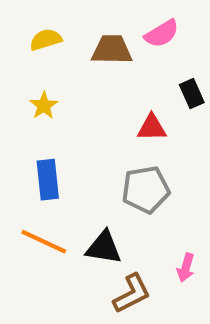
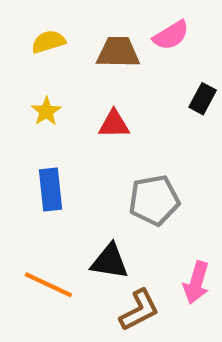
black rectangle: (192, 94) -> (203, 99), turned 52
red triangle: (152, 128) -> (114, 124), moved
orange line: (44, 242) -> (48, 285), moved
pink arrow: (186, 268) -> (196, 283), size x1.4

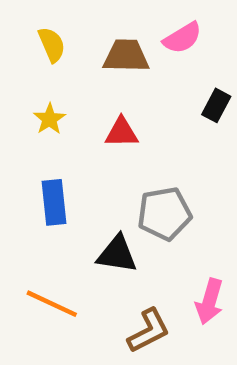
yellow semicircle: (48, 42) -> (52, 45), turned 84
black triangle: (110, 261) -> (117, 254), moved

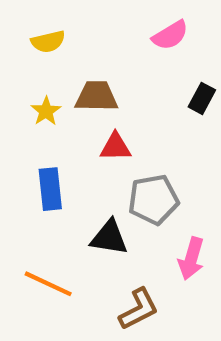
yellow semicircle: (52, 45) -> (48, 42), turned 100
brown trapezoid: (126, 56) -> (97, 96), moved
red triangle: (122, 132) -> (115, 147), moved
pink arrow: (209, 301) -> (191, 259), moved

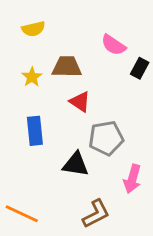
pink semicircle: (170, 35) -> (113, 45), moved, turned 65
red triangle: (115, 147) -> (80, 102), turned 35
orange line: (48, 284) -> (22, 214), moved

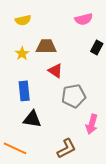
pink semicircle: (113, 45) -> (84, 19), moved, turned -48
black triangle: (76, 164) -> (32, 119), moved

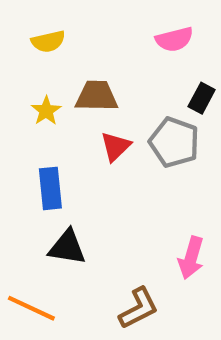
red triangle: (55, 71) -> (115, 146), turned 42
gray pentagon: (74, 96) -> (174, 142), moved, turned 30

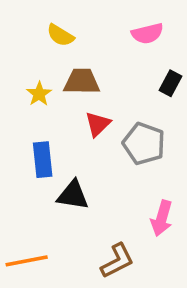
yellow semicircle: (48, 41) -> (60, 35), moved, turned 44
gray pentagon: (174, 142) -> (144, 144), moved
black triangle: (67, 247) -> (73, 195), moved
orange line: (31, 308) -> (27, 261), turned -36

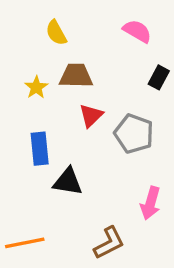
pink semicircle: (147, 34) -> (137, 31), turned -136
yellow semicircle: (60, 35) -> (56, 33), turned 30

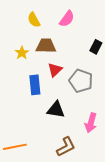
pink semicircle: (137, 31) -> (67, 19), moved, turned 96
blue rectangle: (40, 149) -> (35, 85), moved
black triangle: (68, 182) -> (56, 110), moved

